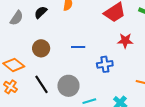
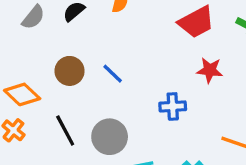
blue line: (78, 47) -> (113, 74), moved, turned 40

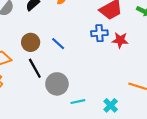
blue cross: (173, 106) -> (99, 33), moved
black line: (65, 131) -> (35, 68), moved

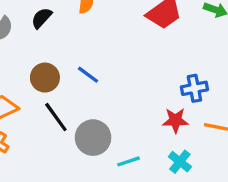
blue cross: (99, 33) -> (194, 88), moved
red star: (120, 40) -> (175, 120), moved

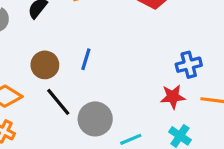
blue line: (88, 75) -> (86, 59), turned 75

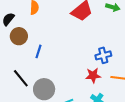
brown circle: (45, 65) -> (19, 36), moved

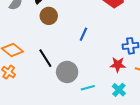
blue line: (38, 51) -> (83, 34), moved

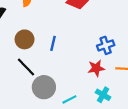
brown circle: (49, 16) -> (25, 39), moved
black line: (45, 58) -> (26, 67), moved

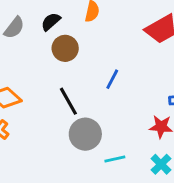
brown circle: (25, 39) -> (65, 48), moved

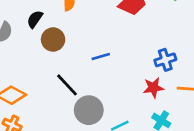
blue line: (112, 79) -> (101, 56), turned 60

